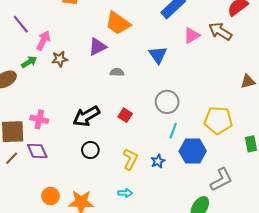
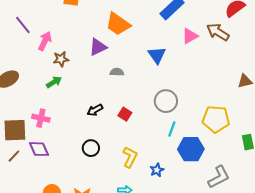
green arrow: (29, 62) -> (54, 82), moved
black arrow: (86, 116) -> (95, 110), moved, size x0.6
blue star: (158, 161) -> (157, 170), moved

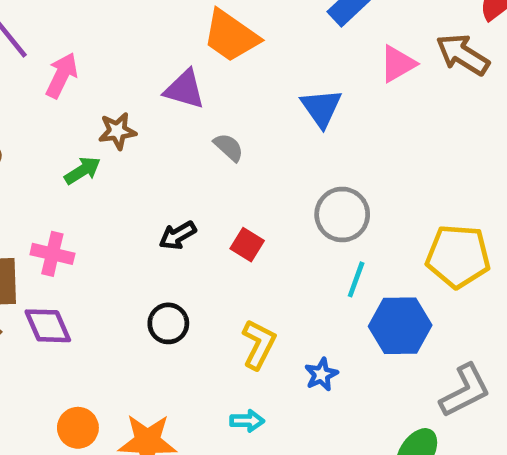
purple triangle: (98, 47) -> (185, 89), turned 42
brown star: (61, 59) -> (117, 131), moved
gray semicircle: (117, 72) -> (229, 147), turned 40

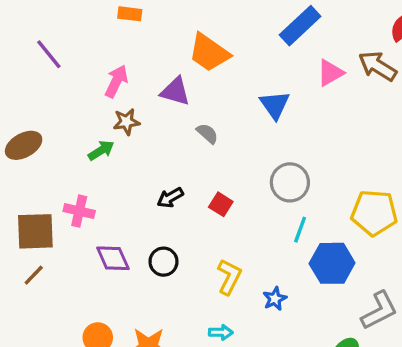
pink arrow: (62, 75) -> (116, 81), moved
purple diamond: (48, 326) -> (113, 258), moved

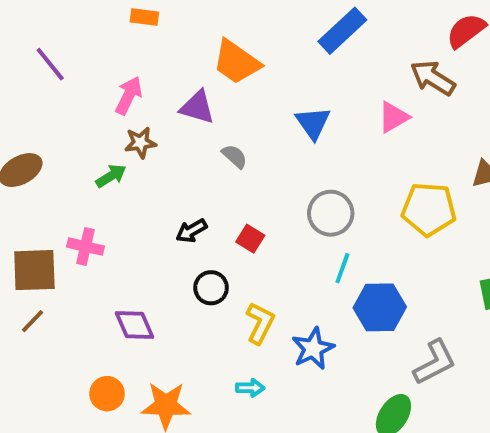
pink triangle: (330, 73) -> (393, 117), moved
yellow pentagon: (374, 213) -> (429, 209), moved
purple diamond: (113, 258) -> (135, 325), moved
black circle: (163, 262) -> (211, 288), moved
blue star: (275, 299) -> (313, 349), size x1.5

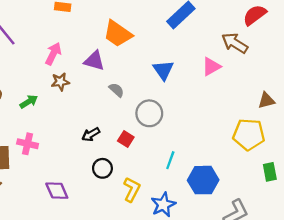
green arrow: (111, 176) -> (29, 102), moved
yellow pentagon: (429, 209) -> (249, 134), moved
gray circle: (331, 213) -> (149, 113), moved
cyan line: (342, 268) -> (170, 160), moved

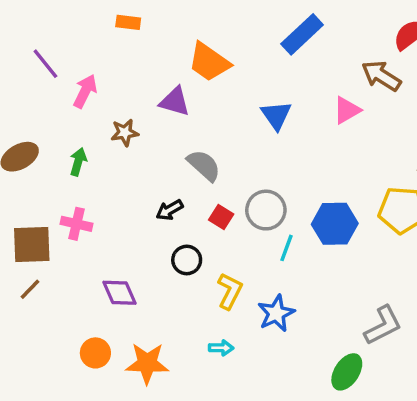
pink arrow: (53, 54) -> (85, 91), moved
gray semicircle: (117, 90) -> (204, 165), moved, size x1.5
green arrow: (29, 102) -> (78, 162), turned -42
gray circle: (149, 113) -> (266, 210), moved
blue hexagon: (203, 180) -> (335, 224), moved

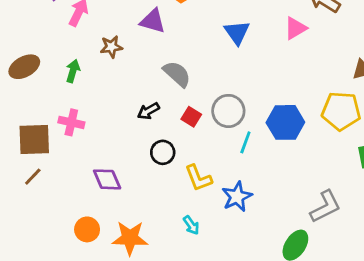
yellow L-shape: (230, 291) -> (198, 178), turned 132
cyan arrow: (221, 348) -> (191, 225), turned 54

